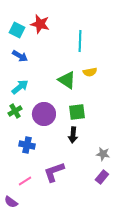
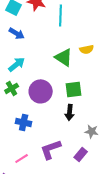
cyan line: (80, 41) -> (61, 15), moved
gray star: (103, 154) -> (92, 131), moved
purple rectangle: (102, 177) -> (81, 154), moved

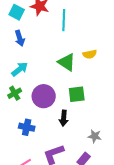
blue arrow: (17, 33) -> (20, 38), turned 42
black arrow: (70, 112) -> (64, 118), moved

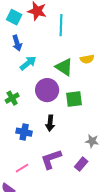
cyan arrow: (20, 69) -> (28, 63), moved
purple circle: (44, 96) -> (47, 90), moved
black arrow: (64, 118) -> (50, 123), moved

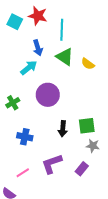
blue arrow: (17, 43) -> (38, 48), moved
yellow semicircle: (87, 59) -> (88, 64), turned 48
green triangle: (64, 67) -> (65, 57), moved
green square: (74, 99) -> (87, 126), moved
black arrow: (50, 123) -> (63, 129), moved

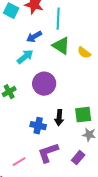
blue arrow: (38, 48) -> (34, 37), turned 77
blue cross: (25, 137) -> (38, 126), moved

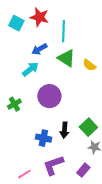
green square: (83, 115) -> (88, 127), turned -36

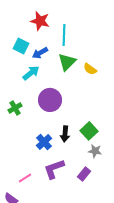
cyan square: (16, 23) -> (21, 46), moved
green triangle: (66, 58) -> (67, 62), turned 42
blue cross: (43, 138) -> (44, 142), turned 35

